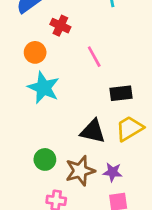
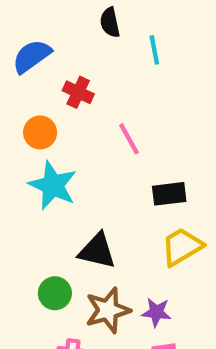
black triangle: (93, 131) -> (97, 251), moved

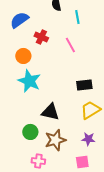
pink line: (129, 139) -> (70, 45), moved
purple star: (156, 312) -> (88, 139), moved

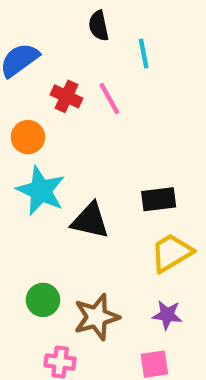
pink line: (70, 45) -> (109, 99), moved
black triangle: (50, 112) -> (90, 221), moved

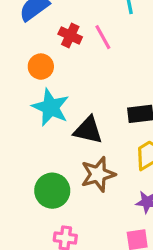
green circle: (43, 300) -> (52, 191), size x1.4
brown star: (97, 317) -> (98, 174), moved

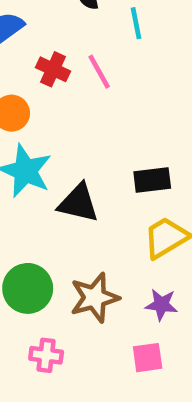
brown star: (98, 174) -> (95, 298), moved

